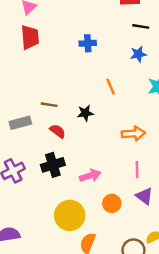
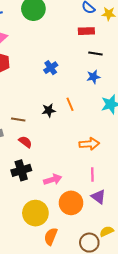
blue cross: (88, 43) -> (51, 68), turned -32
black star: (85, 113) -> (49, 110), moved
orange circle: (112, 203) -> (71, 203), size x1.5

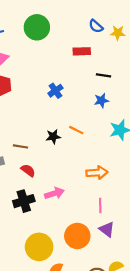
red rectangle: (86, 31) -> (82, 51), moved
orange line: (70, 104) -> (76, 130), turned -40
pink arrow: (53, 180) -> (54, 193), moved

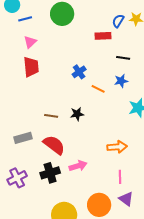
blue semicircle: (96, 26) -> (118, 21), moved, turned 80
orange line: (76, 130) -> (98, 89), moved
brown line: (20, 146) -> (51, 116), moved
red semicircle: (28, 170) -> (54, 145), size x1.6

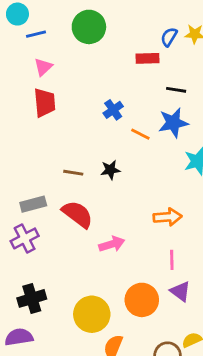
blue star: (121, 81) -> (173, 123), size x1.5
black cross: (50, 173) -> (32, 298), moved
purple cross: (17, 178) -> (25, 238), moved

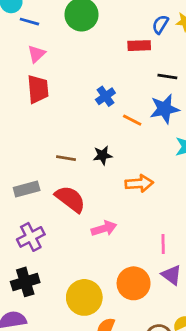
blue line: (36, 34) -> (29, 22), turned 30
orange arrow: (168, 217) -> (139, 183), moved
purple cross: (25, 238) -> (31, 237), moved

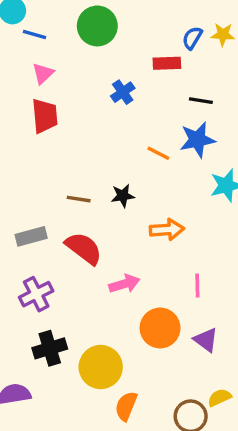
blue cross: (105, 96) -> (123, 92), moved
pink line: (163, 244) -> (197, 286), moved
black cross: (25, 282) -> (50, 348), moved
orange circle: (134, 283) -> (160, 328), moved

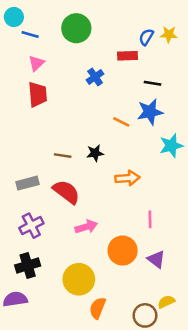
pink arrow: (124, 284) -> (86, 227), moved
black cross: (50, 348) -> (28, 266), moved

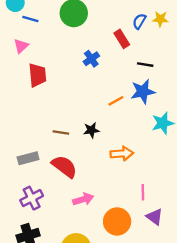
red rectangle: (128, 56) -> (122, 39), turned 60
pink triangle: (36, 63) -> (21, 46), moved
orange line: (121, 122) -> (116, 101), turned -56
purple triangle: (156, 259) -> (155, 217), moved

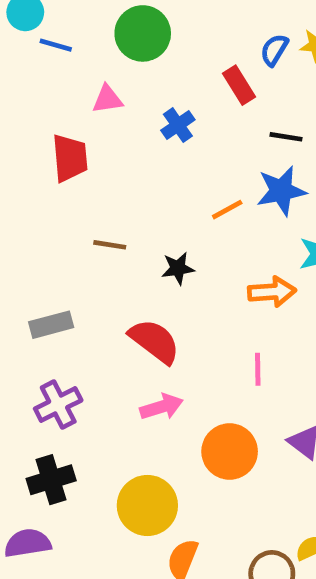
pink triangle: (21, 46) -> (107, 99), moved, turned 35
brown line: (61, 133) -> (110, 245), moved
orange arrow: (122, 154) -> (272, 292), moved
red semicircle: (64, 166) -> (154, 341), moved
pink line: (143, 192) -> (258, 369), moved

